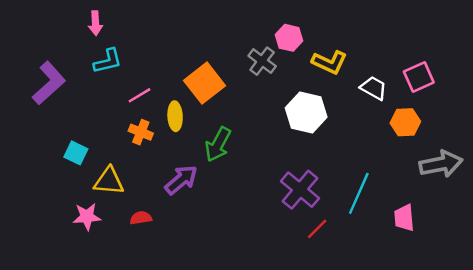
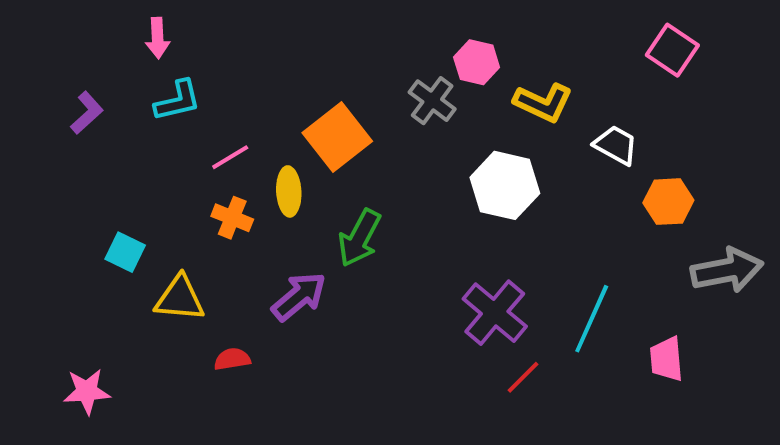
pink square: (419, 77) -> (672, 50), moved, turned -32
purple L-shape: (49, 83) -> (87, 113), moved, size x0.6
pink star: (87, 217) -> (87, 391), moved

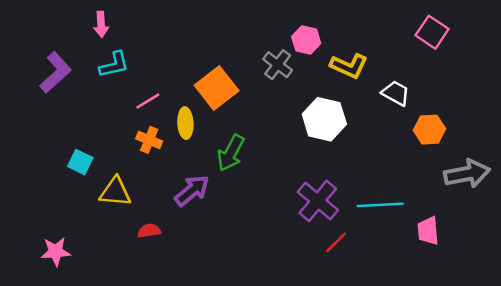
purple L-shape: (87, 113) -> (56, 72), size x1.5
cyan line: (592, 319) -> (380, 205), turned 63

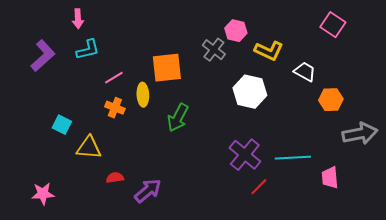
orange square: (217, 88) -> (167, 68), turned 32
purple arrow: (192, 191) -> (148, 191), moved

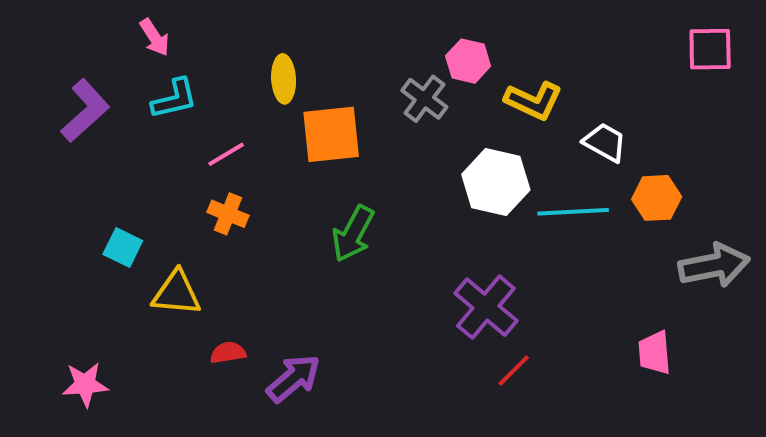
pink arrow: (78, 19) -> (155, 37), turned -30
pink square: (333, 25) -> (710, 49), moved, turned -35
yellow ellipse: (143, 95) -> (284, 79), moved
cyan line: (293, 158) -> (573, 212), moved

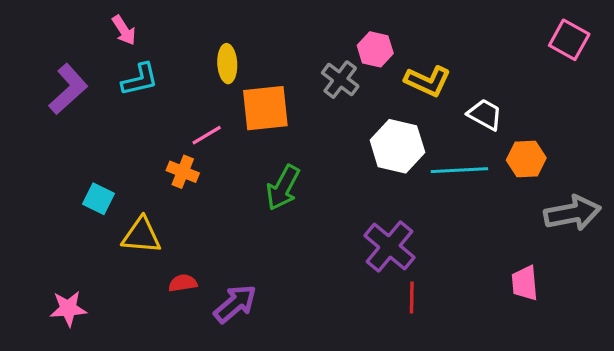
pink square: (710, 49) -> (569, 40), turned 30
pink line: (226, 154) -> (207, 135), moved
red line: (514, 371) -> (412, 297), turned -44

